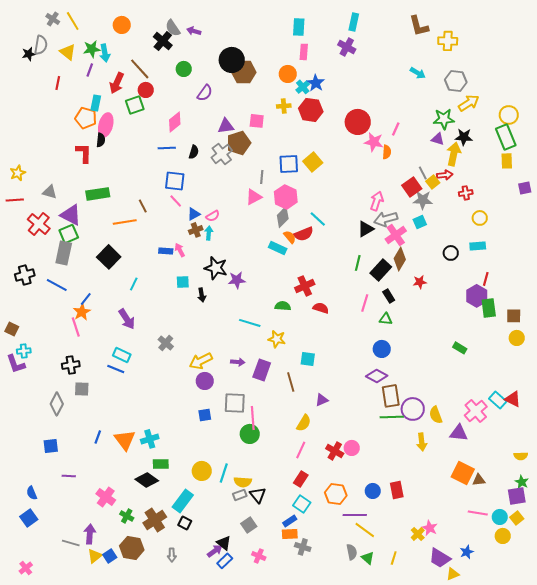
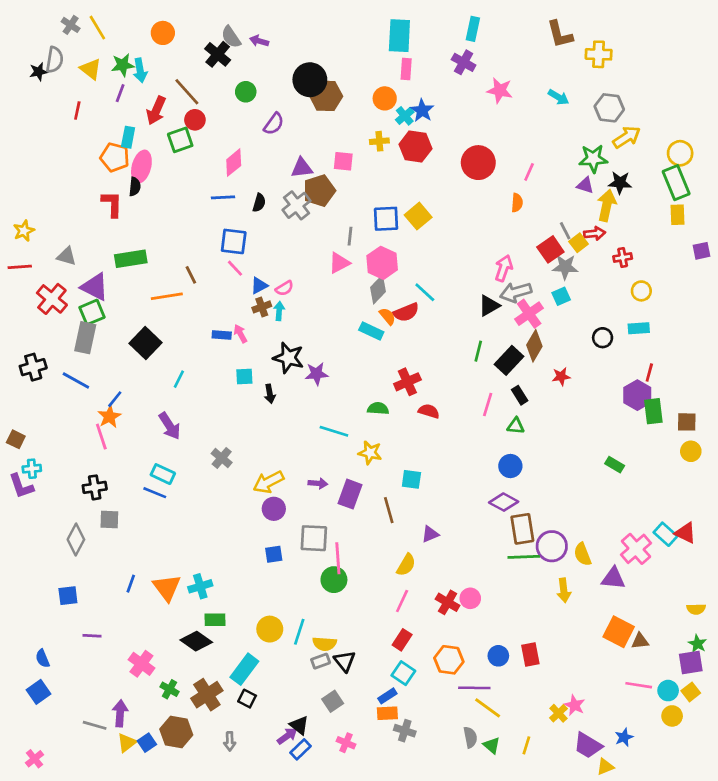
cyan rectangle: (299, 27) -> (399, 36), size x1.4
pink star: (374, 142) -> (500, 90), moved

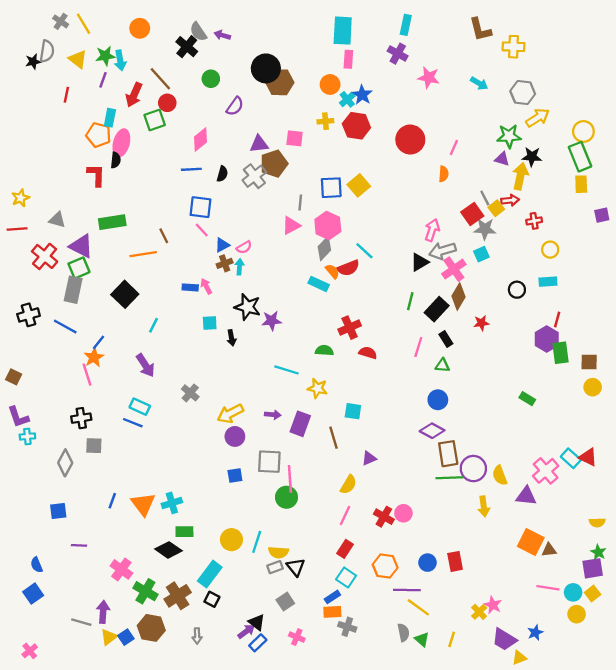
cyan cross: (32, 469) -> (27, 436), moved
green cross: (170, 689) -> (145, 591), size x1.5

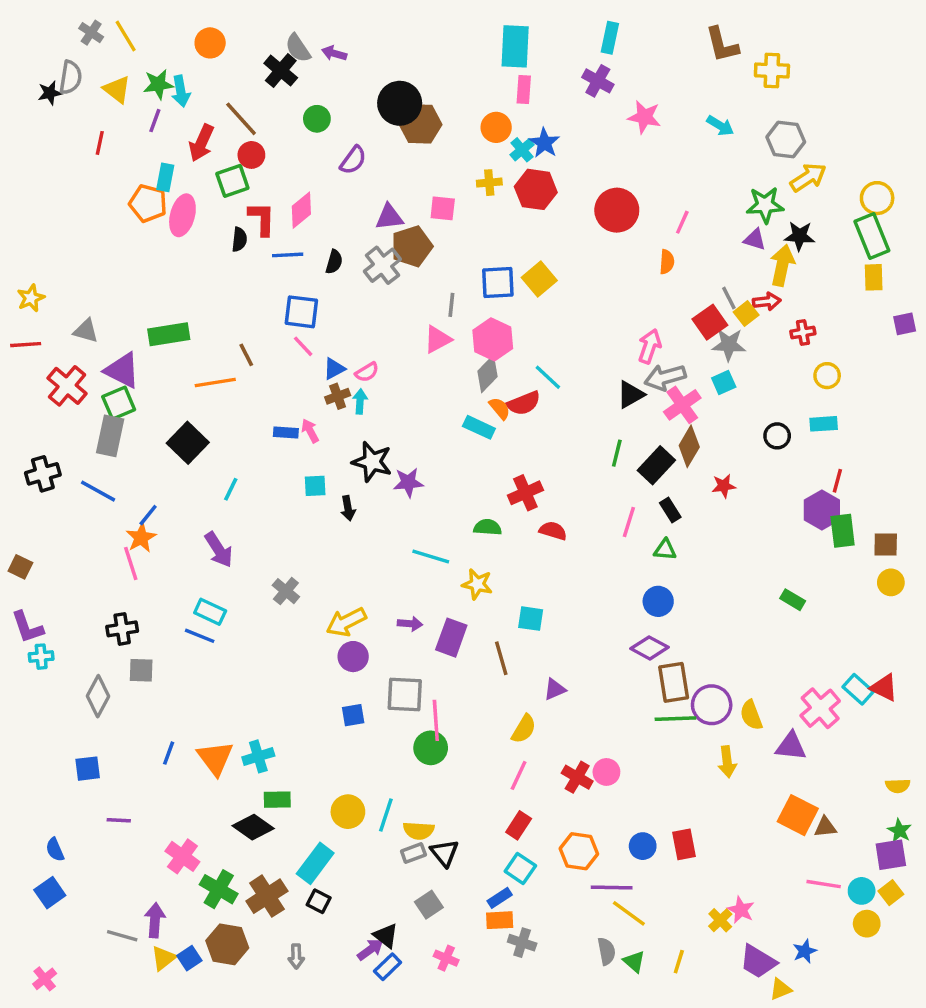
black semicircle: (116, 160) -> (239, 239), moved
red L-shape: (96, 175) -> (262, 219), moved

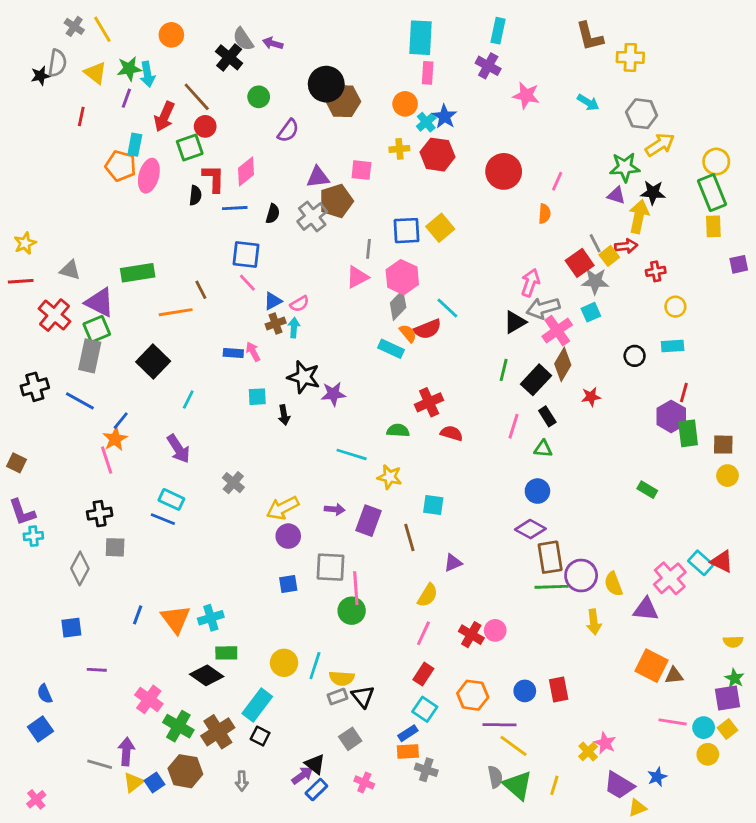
green triangle: (634, 962) -> (518, 785), size x1.6

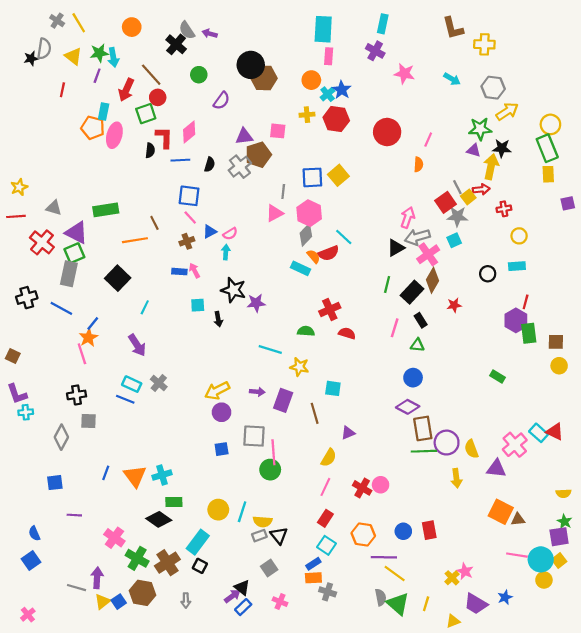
brown cross: (276, 323) -> (187, 241), moved
gray cross: (233, 483) -> (159, 383), moved
cyan circle: (704, 728) -> (541, 559), size x1.5
yellow triangle: (637, 808) -> (453, 621), moved

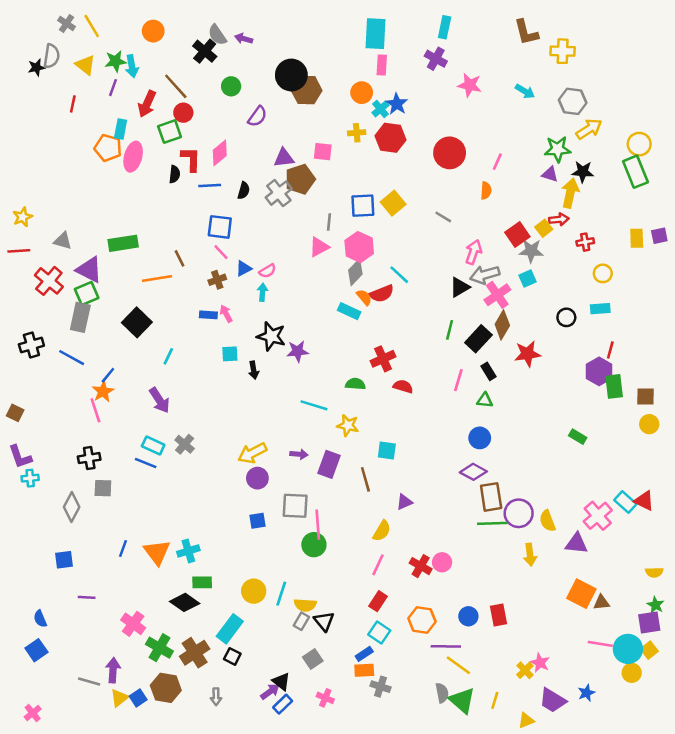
yellow rectangle: (548, 174) -> (637, 238), moved
gray line: (457, 187) -> (443, 217), moved, turned -32
red star: (454, 305) -> (527, 354), size x1.5
gray rectangle: (259, 536) -> (301, 621), turned -40

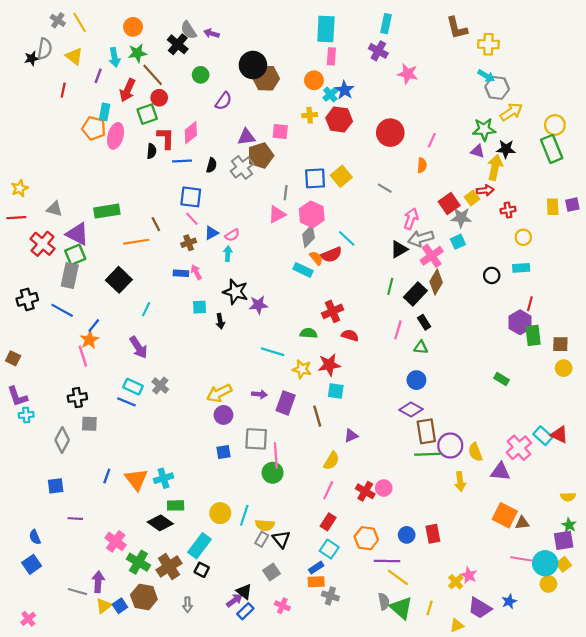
green star: (116, 61) -> (137, 53), moved
cyan arrow: (525, 91) -> (486, 76), moved
red star: (527, 354) -> (329, 365), moved

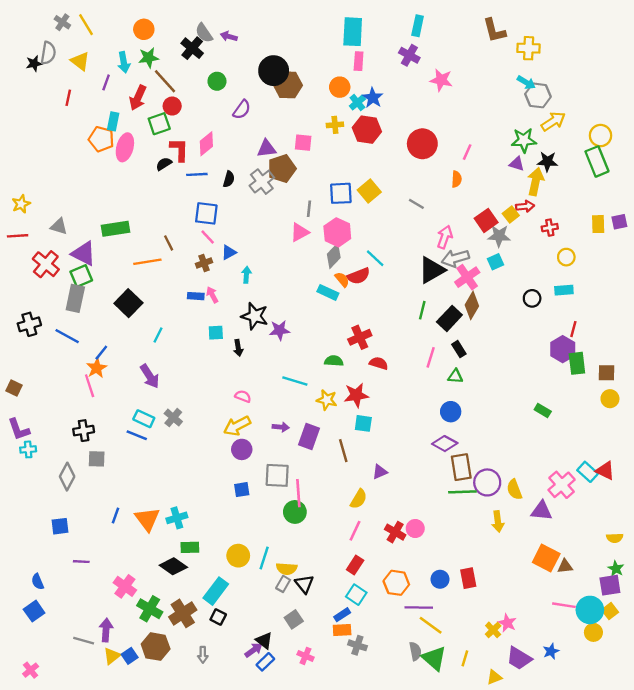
black semicircle: (152, 151) -> (164, 164), turned -128
pink semicircle: (232, 235) -> (243, 396), moved, turned -128
black triangle: (399, 249) -> (432, 270), size x1.4

